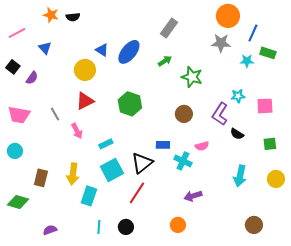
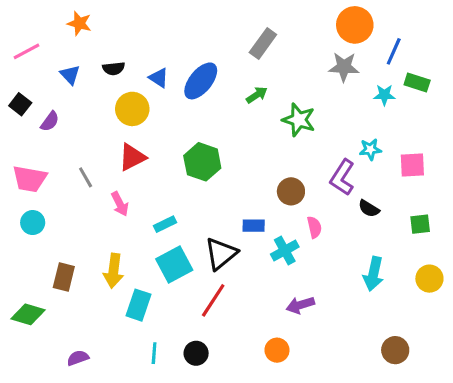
black semicircle: (73, 17) -> (114, 68), moved
brown circle: (184, 114) -> (291, 191), moved
pink semicircle: (202, 146) -> (314, 227), turned -88
cyan circle: (15, 151) -> (33, 223), moved
cyan cross: (183, 161) -> (285, 251), turned 36

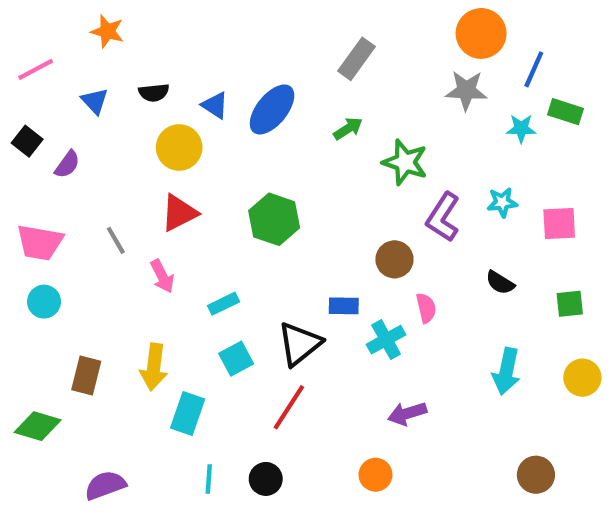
purple L-shape: (342, 177) -> (443, 217), moved
cyan square: (174, 265) -> (236, 359), size x0.7
purple semicircle: (78, 358) -> (105, 485), size x1.4

